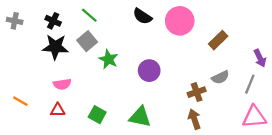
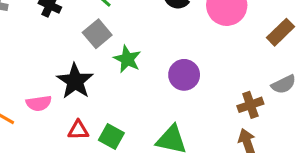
black star: (55, 47) -> (75, 81), moved, turned 30
pink semicircle: (62, 84) -> (39, 103), moved
red triangle: (58, 110) -> (78, 130), moved

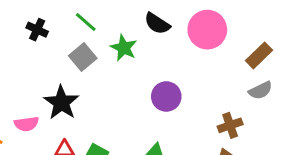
green star: (127, 59) -> (124, 48), moved
gray semicircle: (284, 84) -> (260, 90), moved

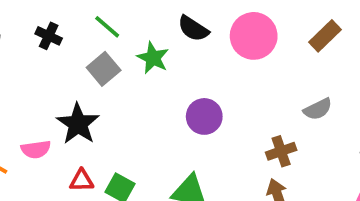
brown rectangle: (259, 55) -> (325, 36), moved

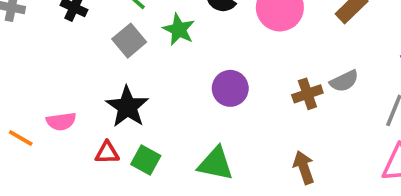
black star: (78, 124) -> (127, 107), moved
brown cross: (281, 151) -> (307, 94), moved

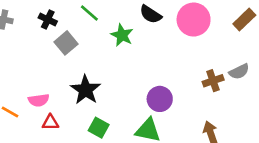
gray square: (129, 41) -> (66, 43), moved
purple circle: (230, 88) -> (160, 99), moved
red triangle: (107, 153) -> (50, 122), moved

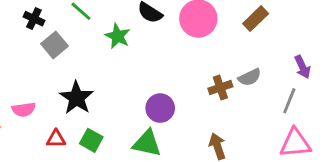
red triangle: (50, 122) -> (56, 139), moved

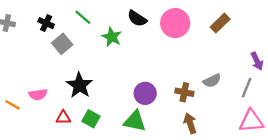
gray semicircle: (250, 77) -> (212, 81), moved
brown cross: (220, 88) -> (184, 92), moved, turned 30

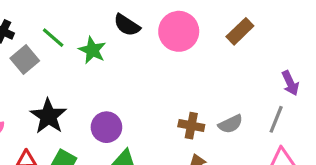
green line: (83, 17) -> (53, 38), moved
gray semicircle: (212, 81) -> (231, 124), moved
purple circle: (145, 93) -> (106, 127), moved

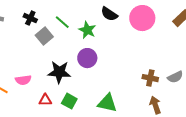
black star: (48, 116) -> (59, 72), turned -30
purple circle: (106, 127) -> (87, 58), moved

